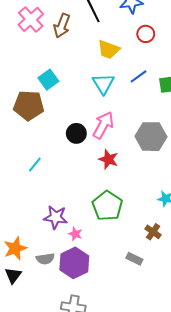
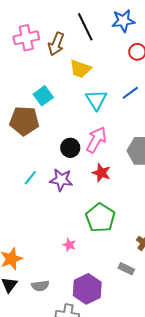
pink cross: (31, 19) -> (26, 38), turned 30
yellow trapezoid: (108, 49) -> (80, 69), moved
purple star: (56, 217) -> (61, 180), moved
gray semicircle: (45, 259) -> (40, 286), moved
purple hexagon: (74, 263) -> (87, 289), moved

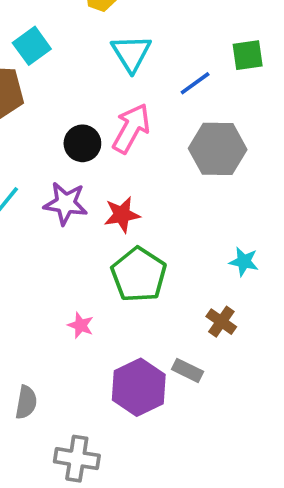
blue line: (130, 93) -> (195, 83), moved
red star: (101, 173) -> (122, 215), moved, turned -30
gray semicircle: (40, 286) -> (26, 402), turned -72
purple hexagon: (87, 289) -> (139, 387), moved

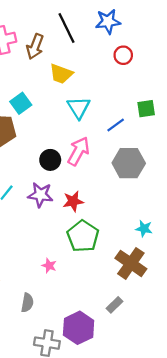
brown cross: (221, 322) -> (131, 263), size x1.8
gray rectangle: (188, 370) -> (115, 305), moved, turned -70
purple hexagon: (139, 387) -> (79, 328), moved
gray semicircle: (26, 402) -> (27, 303), moved

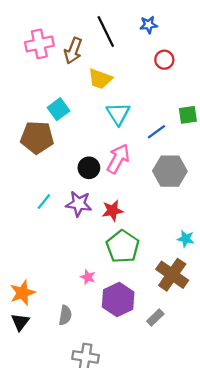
blue star: (108, 21) -> (149, 25), size x0.7
purple hexagon: (79, 328) -> (118, 299), moved

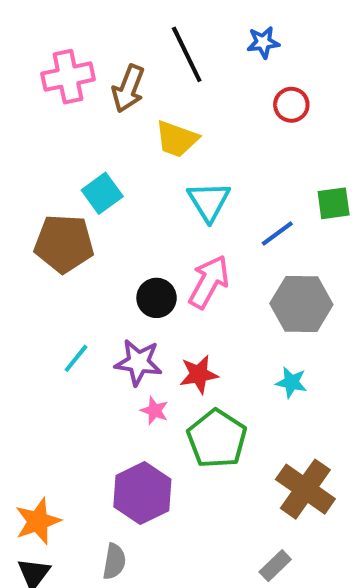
cyan star: (186, 239) -> (291, 382), moved
pink star: (88, 277) -> (155, 411), moved
purple hexagon: (118, 299) -> (142, 493), moved

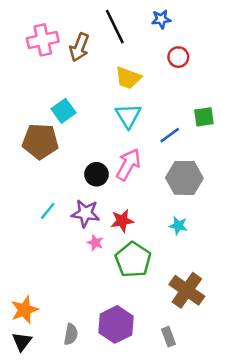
yellow trapezoid: (177, 139) -> (128, 78), moved
purple hexagon: (142, 493) -> (116, 324), moved
gray rectangle: (275, 566) -> (169, 337), turned -66

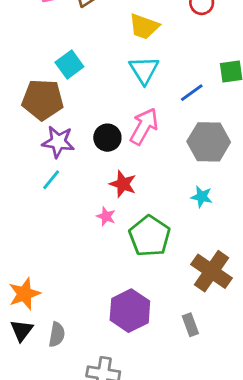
purple star: (85, 213) -> (58, 142), moved
red star: (122, 221) -> (123, 184), moved, turned 30
gray semicircle: (71, 334) -> (57, 335), moved

